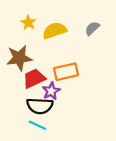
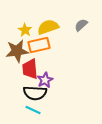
yellow star: (28, 23) -> (25, 30), moved
orange rectangle: (66, 72) -> (39, 45), moved
red trapezoid: (34, 78) -> (30, 69), turned -70

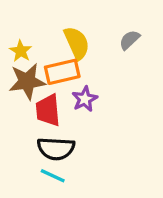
yellow semicircle: (48, 27) -> (77, 43), turned 85
yellow star: (25, 30) -> (21, 51), moved
purple star: (45, 80) -> (85, 99), moved

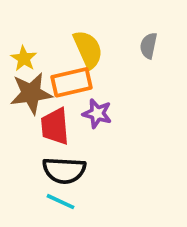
gray semicircle: (129, 40) -> (149, 46), turned -35
purple star: (85, 99) -> (97, 114), turned -30

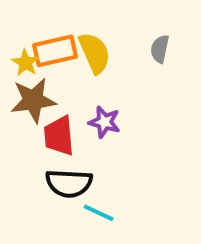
orange rectangle: (71, 82) -> (55, 51), moved
cyan line: (60, 202) -> (99, 213), moved

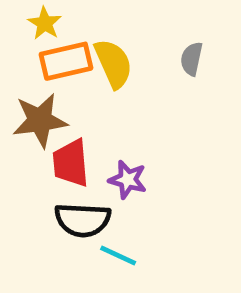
yellow star: (25, 63) -> (45, 23), moved
purple star: (104, 122) -> (128, 180), moved

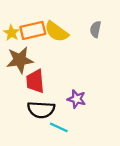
yellow star: (45, 23) -> (12, 33), moved
yellow semicircle: (113, 64) -> (56, 32), turned 150
purple star: (128, 180) -> (77, 99), moved

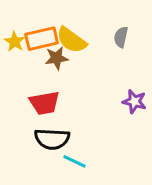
brown star: (20, 60) -> (57, 58), moved, size x0.7
red trapezoid: (35, 81) -> (45, 103), turned -95
purple star: (77, 99) -> (134, 101), moved

